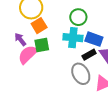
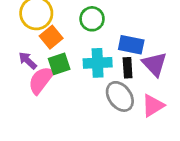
green circle: (78, 17) -> (92, 19), moved
cyan cross: (73, 38) -> (98, 63), moved
black rectangle: (89, 55) -> (128, 68), turned -56

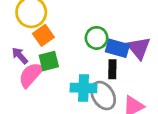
green circle: (92, 19) -> (97, 38), moved
cyan cross: (98, 63) -> (84, 88), moved
purple triangle: (155, 64) -> (139, 48), moved

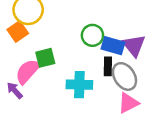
orange square: (43, 35) -> (18, 31), moved
purple arrow: (20, 56) -> (15, 90), moved
gray ellipse: (103, 96) -> (124, 76), moved

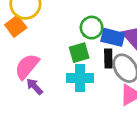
green square: (45, 58) -> (79, 53), moved
purple arrow: (15, 90) -> (35, 87), moved

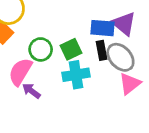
green circle: (92, 28) -> (41, 49), moved

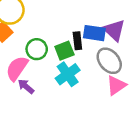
black rectangle: (102, 50) -> (77, 41), moved
cyan cross: (76, 75) -> (68, 74), turned -30

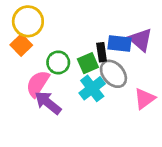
gray ellipse: (109, 61) -> (113, 74), moved
purple arrow: (26, 86) -> (48, 103), size x1.5

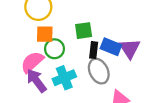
orange square: (21, 45) -> (45, 34), moved, turned 30
green square: (88, 63) -> (84, 31), moved
cyan cross: (92, 88) -> (64, 78), moved

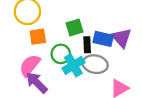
green circle: (54, 49) -> (61, 54), moved
gray ellipse: (99, 71) -> (95, 64), turned -45
cyan cross: (64, 78) -> (73, 65), moved

